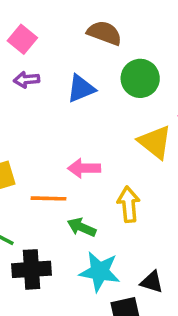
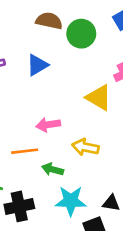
green circle: (140, 78) -> (81, 34), moved
yellow arrow: (129, 204) -> (85, 147), turned -65

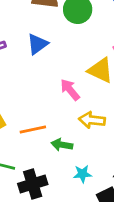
pink arrow: (48, 125) -> (70, 90), moved, turned 65
cyan star: (71, 201) -> (82, 174), size x0.6

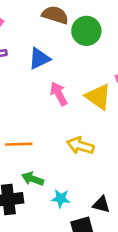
pink arrow: (70, 90) -> (59, 94), moved
green arrow: (62, 145) -> (33, 179), moved

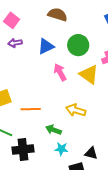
green circle: (86, 31) -> (78, 45), moved
green arrow: (33, 179) -> (53, 130), moved

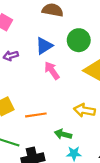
purple arrow: (15, 43) -> (11, 56), moved
pink arrow: (60, 72) -> (52, 71), moved

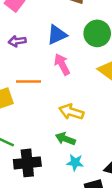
yellow arrow: (84, 110) -> (71, 112), moved
orange line: (36, 115) -> (29, 81), moved

